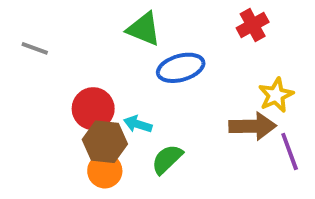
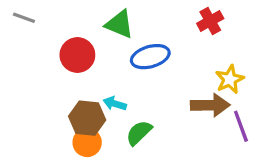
gray line: (35, 48) -> (24, 18), moved
red circle: (93, 109) -> (77, 55), moved

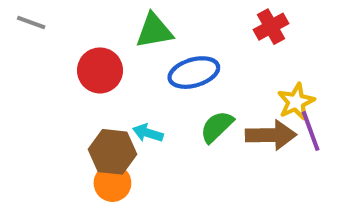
green triangle: (120, 24) -> (154, 31), turned -32
purple line: (241, 126) -> (311, 131), moved
green semicircle: (139, 133) -> (217, 127), moved

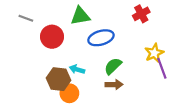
gray line: (31, 22) -> (26, 18), moved
brown arrow: (271, 135) -> (114, 85), moved, size x0.7
orange circle: (112, 183) -> (69, 93), moved

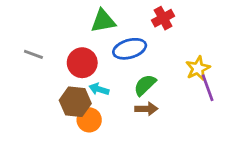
red cross: (141, 14) -> (163, 18), moved
gray line: (26, 18) -> (33, 54), moved
red circle: (52, 37) -> (82, 63), moved

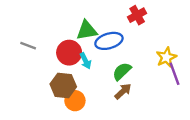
green triangle: (103, 21) -> (87, 30), moved
cyan arrow: (99, 89) -> (86, 61), moved, turned -133
brown arrow: (146, 109) -> (123, 91), turned -42

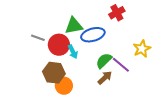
gray line: (28, 46) -> (38, 38), moved
purple line: (175, 74) -> (121, 65), moved, turned -30

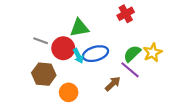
blue ellipse: (93, 35) -> (96, 54), moved
green semicircle: (104, 61) -> (132, 54), moved
brown hexagon: (54, 73) -> (44, 74), moved

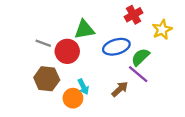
yellow star: (153, 53) -> (162, 30), moved
blue ellipse: (96, 54) -> (116, 47), moved
cyan arrow: (78, 56) -> (83, 87), moved

